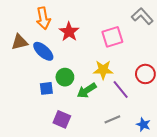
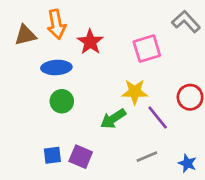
brown triangle: (20, 42) -> (25, 35), moved
blue ellipse: (43, 51) -> (56, 67), turned -45
green circle: (65, 77) -> (62, 101), moved
blue square: (46, 88) -> (52, 155), moved

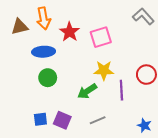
pink square: (147, 49) -> (101, 37), moved
purple line: (158, 117) -> (121, 90), turned 36
gray line: (147, 157) -> (98, 120), moved

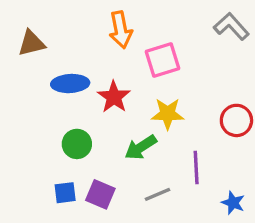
orange arrow: (44, 18) -> (121, 30), moved
red star: (69, 32) -> (114, 97), moved
green circle: (48, 78) -> (77, 144), moved
purple line: (121, 90) -> (196, 167), moved

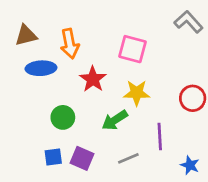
orange arrow: (121, 30) -> (70, 44), moved
pink square: (163, 60) -> (132, 49), turned 32
blue ellipse: (70, 84) -> (41, 68), moved

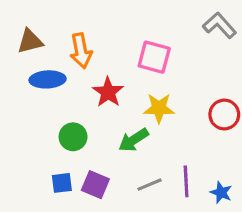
purple line: (160, 137) -> (186, 181), moved

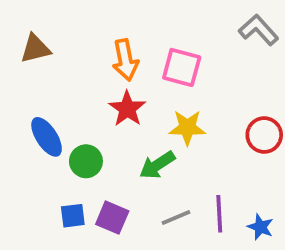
orange arrow: (81, 51) -> (125, 60), moved
blue ellipse: (48, 79) -> (47, 137), moved, turned 60

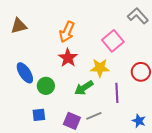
orange arrow: (125, 60) -> (67, 32), turned 35
pink square: (182, 67) -> (113, 41), moved, turned 35
purple line: (219, 214) -> (117, 93), moved
purple square: (112, 218) -> (72, 121), moved

